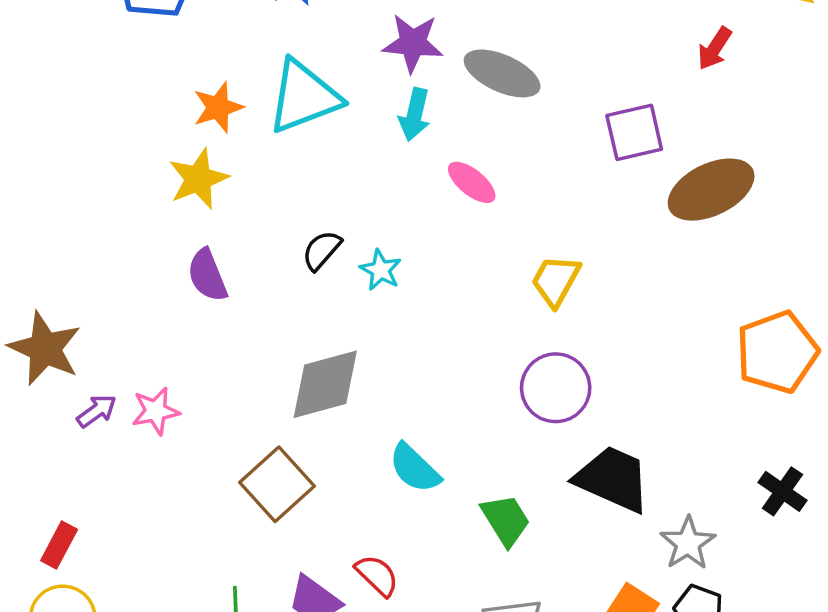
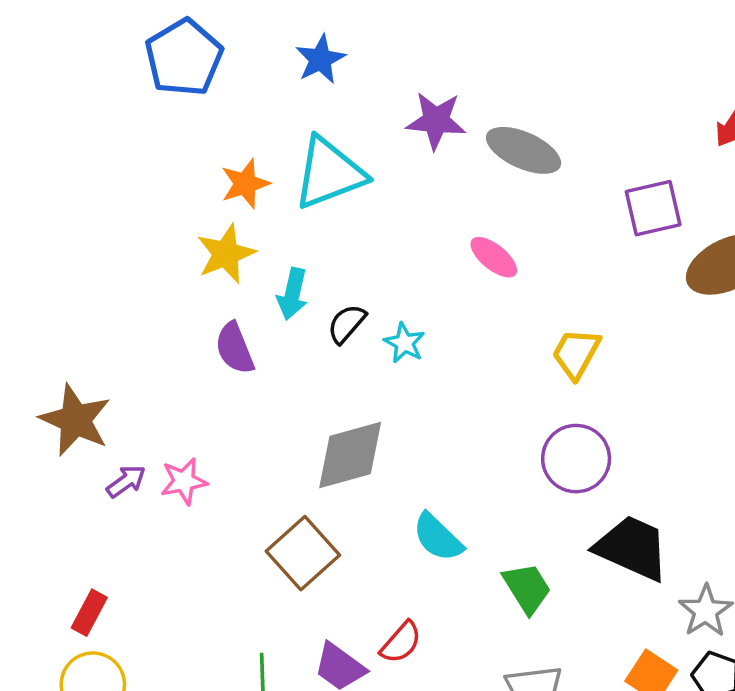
cyan arrow: (415, 115) -> (292, 294), moved
red semicircle: (377, 575) -> (401, 642), turned 87

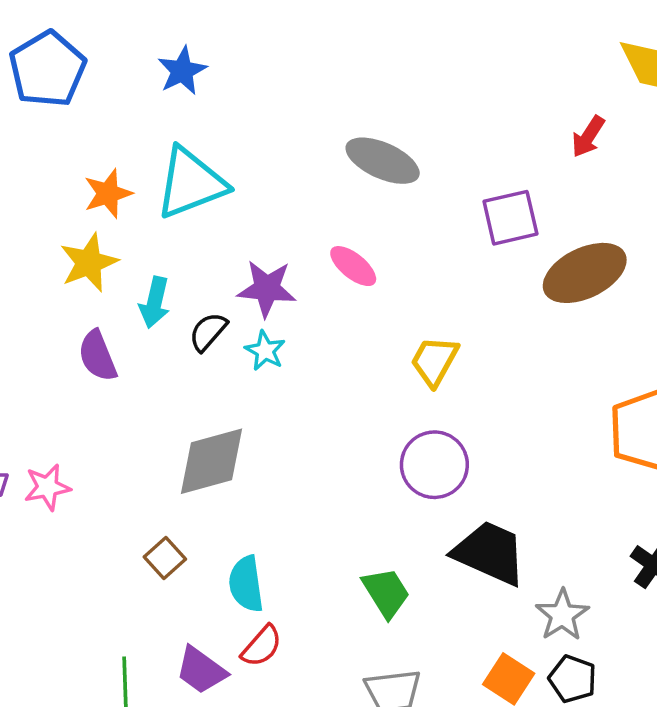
purple star: (436, 121) -> (267, 289), moved
cyan semicircle: (438, 537) -> (246, 584), moved, turned 38
brown square: (303, 553) -> (165, 558), size x0.6

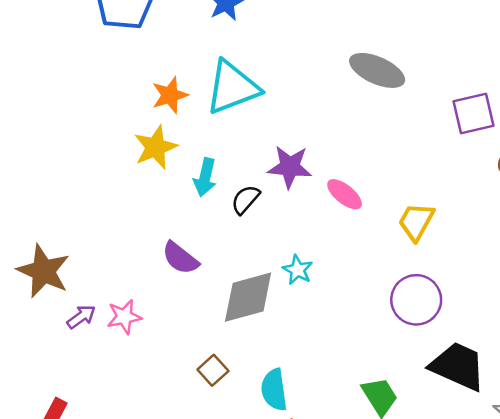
pink ellipse: (353, 266) -> (345, 194), moved
cyan star: (265, 351) -> (298, 270), moved
purple semicircle: (98, 356) -> (180, 258), moved, turned -30

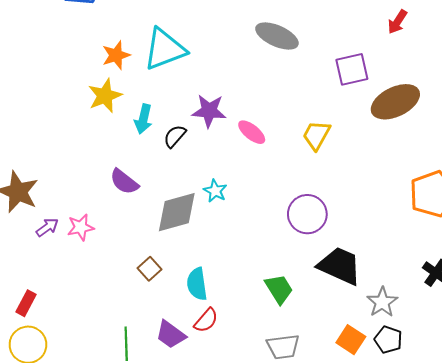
yellow trapezoid: (416, 222) -> (316, 135), moved

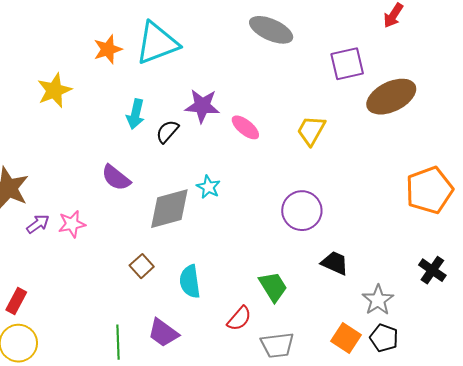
yellow star: (105, 96) -> (54, 90), moved
black trapezoid: (340, 266) -> (335, 263), size x0.6
red semicircle: (206, 320) -> (239, 318), moved

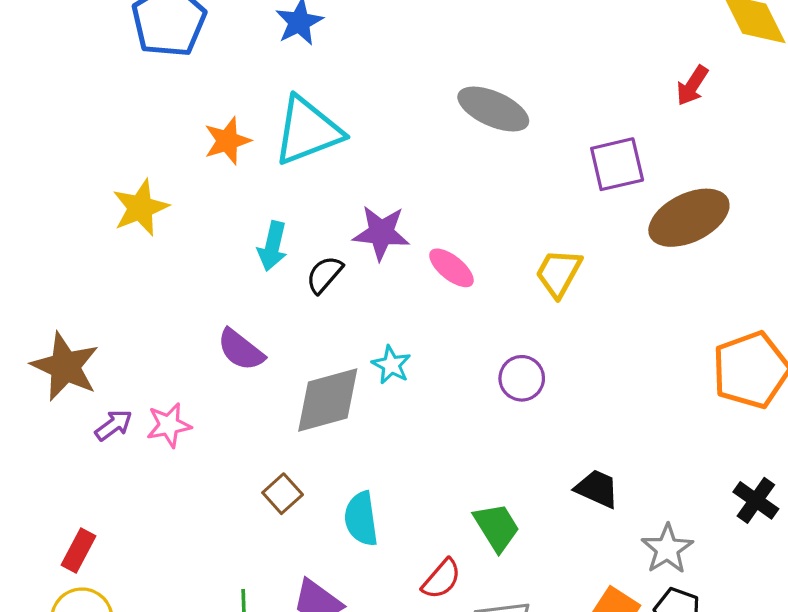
purple circle: (302, 211) -> (522, 378), moved, size x0.7

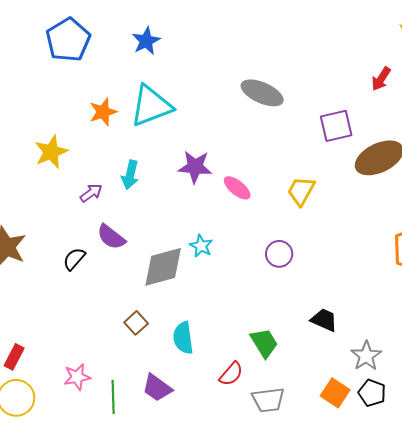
black semicircle: (324, 275) -> (74, 259), moved
purple arrow: (114, 425) -> (91, 193), moved
pink star: (169, 425) -> (77, 377), moved

